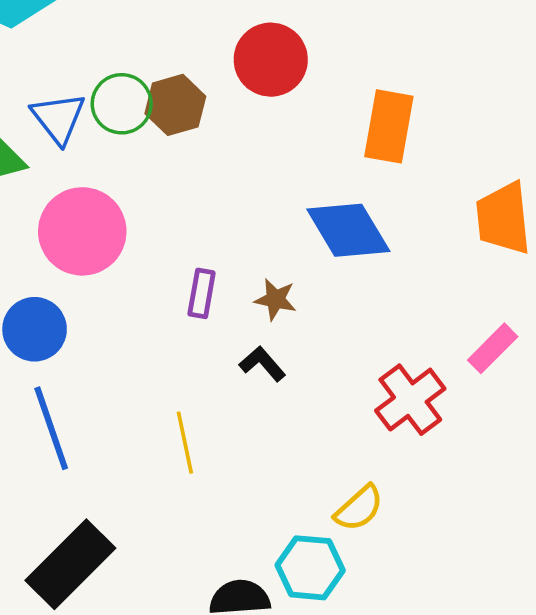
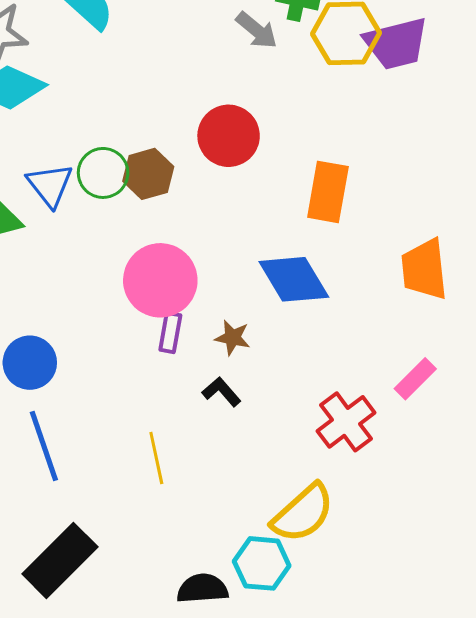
pink circle: (82, 231) -> (160, 280), moved
yellow semicircle: (359, 508) -> (303, 513), size x1.5

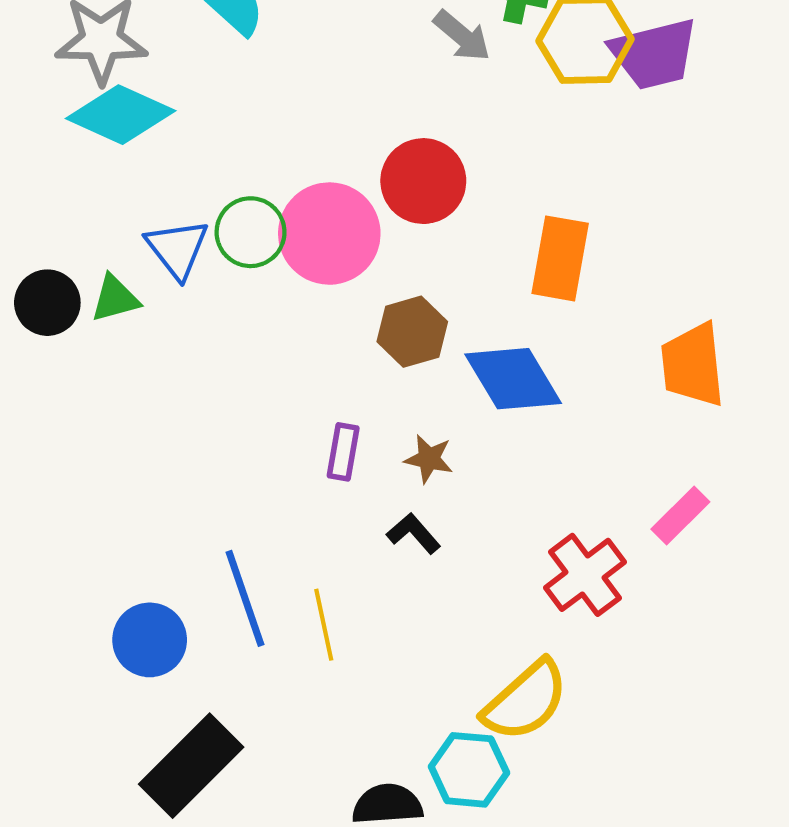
brown hexagon: (148, 174) -> (412, 332), moved
pink circle: (160, 280) -> (329, 234), moved
blue circle: (30, 363) -> (150, 640), moved
blue line: (44, 446) -> (245, 598), moved

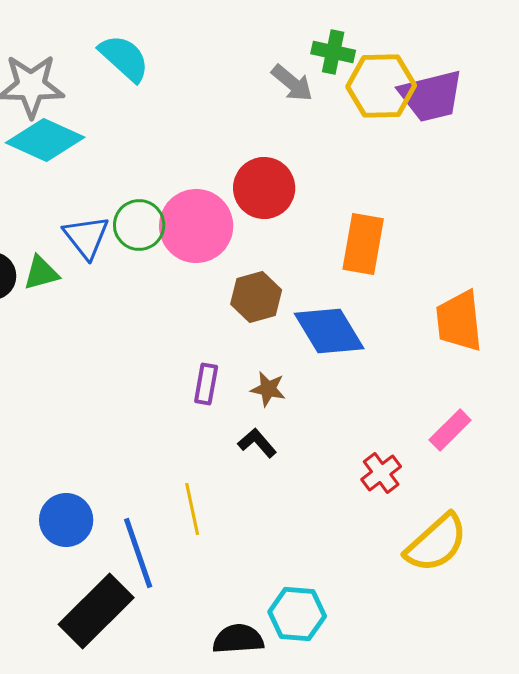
red cross: (585, 575) -> (381, 473), size x0.7
blue line: (245, 598) -> (138, 553), moved
yellow semicircle: (526, 701) -> (436, 543), moved

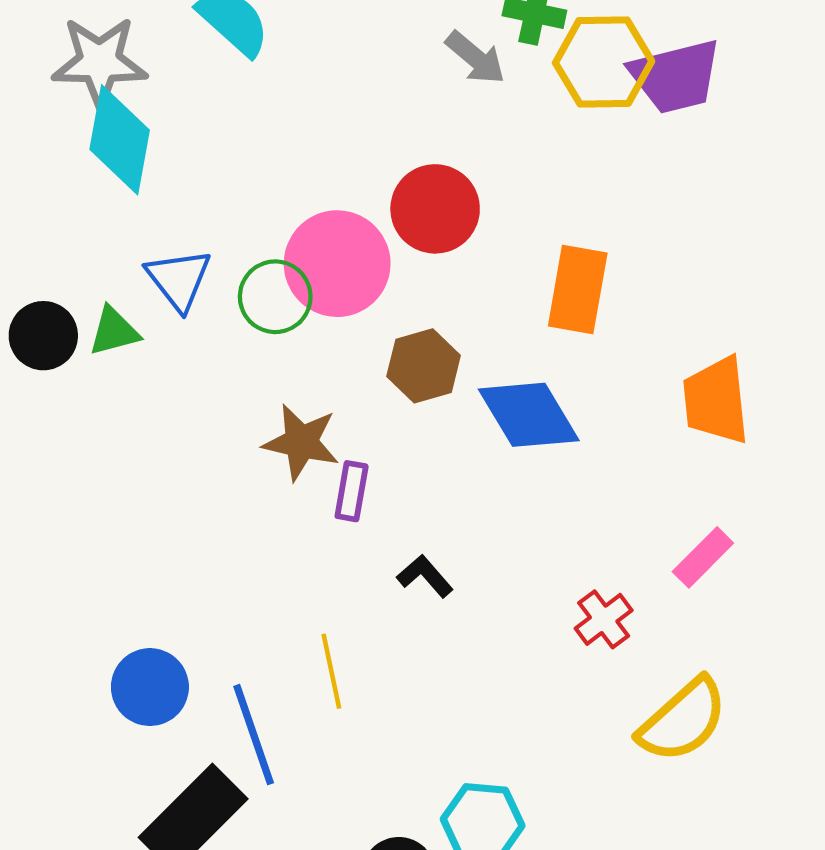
cyan diamond: (45, 140) -> (120, 140), turned 76
green circle: (139, 225) -> (275, 297), moved
brown star: (268, 389) -> (301, 442), moved, size x1.5

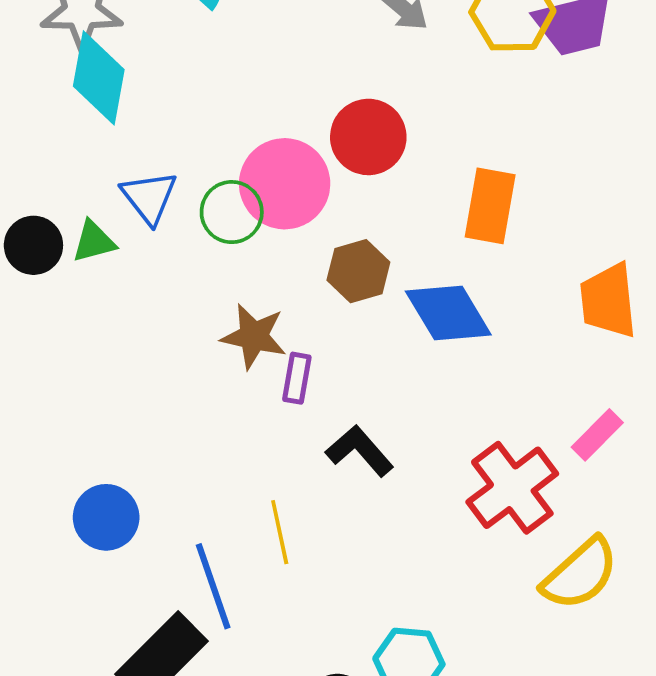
black L-shape: (425, 576) -> (360, 451), size x1.4
red cross: (604, 619) -> (512, 488), size x1.8
blue circle: (150, 687) -> (106, 517), moved

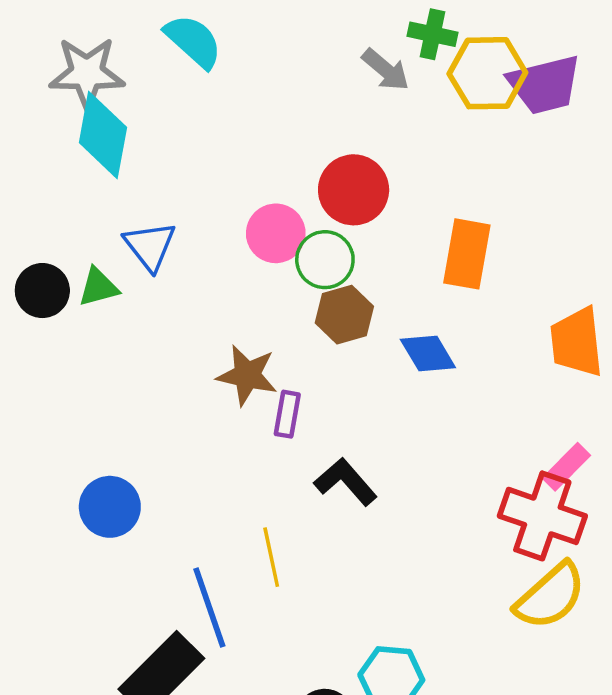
pink circle: (285, 184) -> (276, 233), size x0.7
green circle: (232, 212) -> (325, 260), moved
blue diamond: (448, 313) -> (428, 353), size x0.7
red cross: (512, 488) -> (542, 516), moved, turned -34
blue circle: (106, 517) -> (110, 507), moved

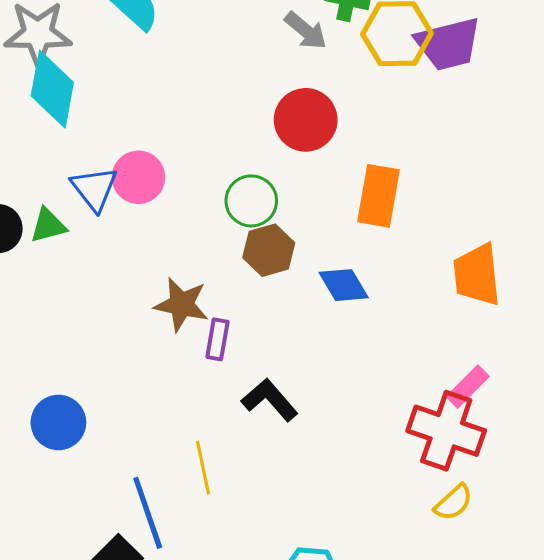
red circle: (354, 190) -> (306, 120), moved
pink circle: (276, 233) -> (138, 177), moved
yellow semicircle: (550, 596) -> (453, 503), size x0.6

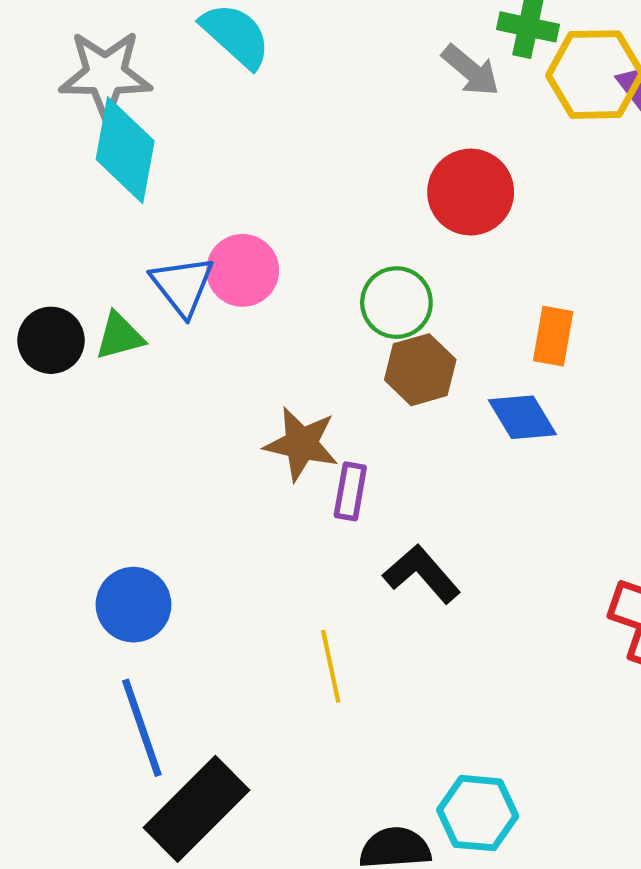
orange rectangle: (378, 196) -> (553, 336), moved, size x0.7
blue line: (148, 513) -> (142, 728), moved

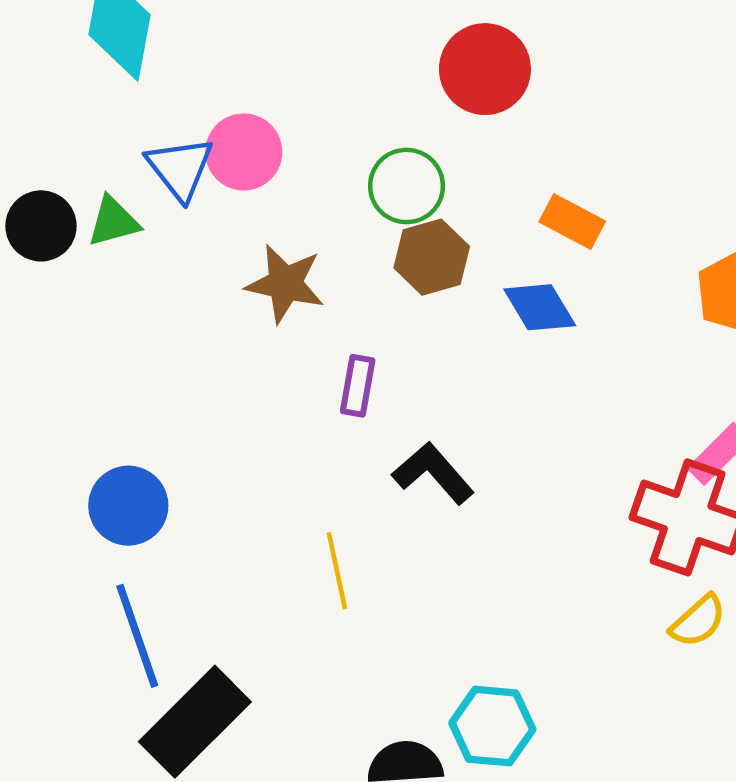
orange rectangle: (553, 336) -> (572, 222), turned -72
brown star: (301, 444) -> (285, 284), moved

